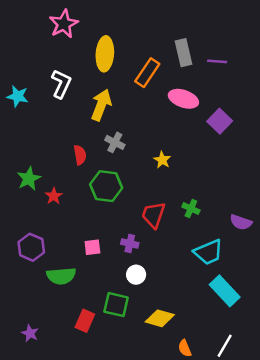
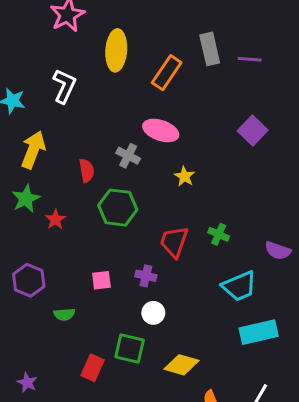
pink ellipse: (183, 99) -> (161, 130), moved
yellow arrow: (101, 105) -> (33, 150), moved
green semicircle: (61, 276) -> (64, 314), size x0.6
cyan rectangle: (225, 291) -> (259, 332), turned -60

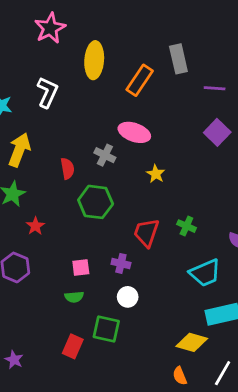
purple line: (250, 59) -> (215, 88), moved
red star: (55, 219) -> (35, 226), moved
green semicircle: (64, 314) -> (74, 297), moved
yellow diamond: (182, 365) -> (192, 342), moved

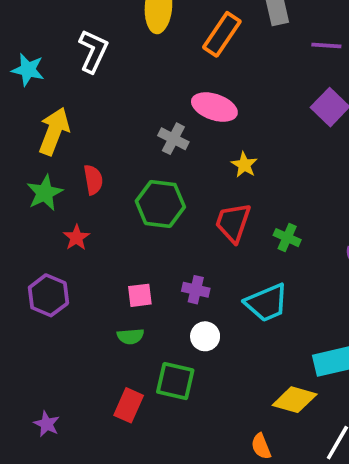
red semicircle: (67, 169) -> (93, 180), moved
red trapezoid: (146, 233) -> (233, 223), moved
cyan trapezoid: (205, 273) -> (267, 303), moved
orange semicircle: (180, 376) -> (261, 446), moved

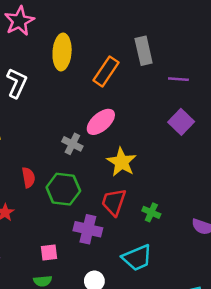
pink ellipse: (214, 107) -> (101, 122), turned -60
yellow star: (244, 165) -> (122, 162), size x1.6
red semicircle: (93, 180) -> (28, 178), moved
purple cross: (196, 290) -> (88, 229), moved, size x1.5

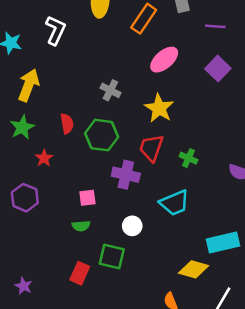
pink ellipse: (101, 122) -> (164, 60), moved

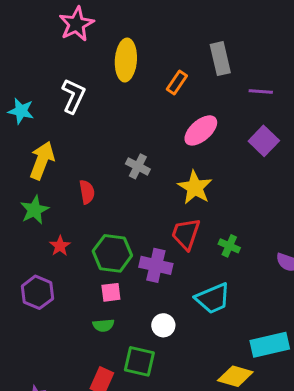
orange rectangle: (144, 19) -> (177, 83), size x0.7
red semicircle: (67, 124) -> (87, 192), moved
green hexagon: (102, 135) -> (112, 253), moved

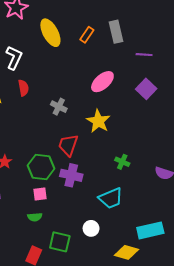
yellow ellipse: (126, 60) -> (50, 33), turned -32
orange rectangle: (177, 83) -> (87, 35), moved
red semicircle: (87, 192) -> (23, 88), moved
red trapezoid: (186, 234) -> (68, 145), moved
white circle: (163, 325) -> (91, 228), moved

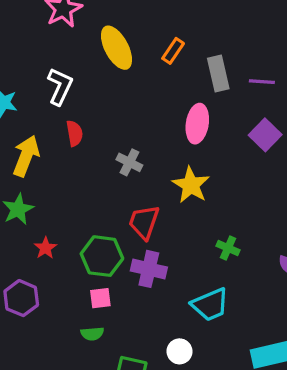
gray rectangle: (116, 32) -> (218, 74), moved
pink ellipse: (102, 82) -> (197, 124), turned -40

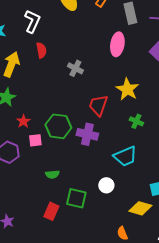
yellow star: (191, 185) -> (127, 89), moved
red trapezoid: (144, 222) -> (98, 105), moved
pink square: (100, 298) -> (35, 140), moved

